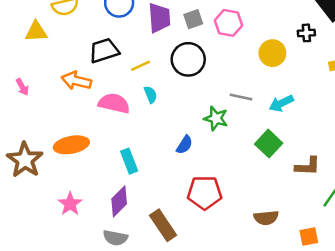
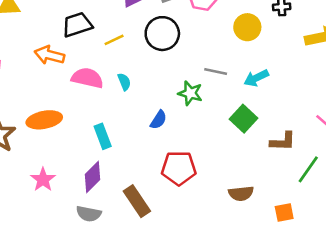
cyan semicircle: (151, 95) -> (124, 82), moved

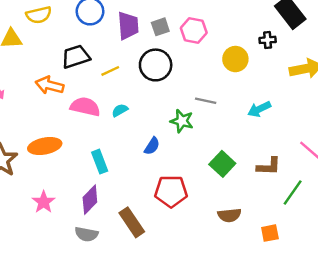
cyan arrow: (256, 78) -> (259, 109), moved
cyan semicircle: (124, 82) -> (120, 110), turned -98
green square: (244, 119) -> (222, 164), moved

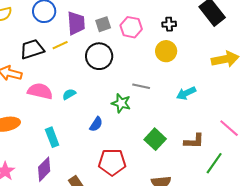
black cross: (268, 40) -> (169, 24), moved
yellow line: (110, 71) -> (60, 45), moved

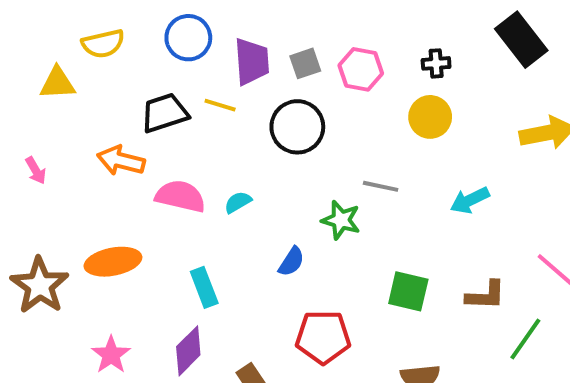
yellow line: (60, 45) -> (220, 105), turned 42
green square: (155, 139) -> (408, 291), turned -30

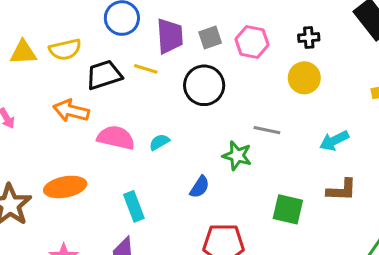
yellow semicircle: (103, 44) -> (65, 49), moved
brown L-shape: (486, 295) -> (342, 190), moved

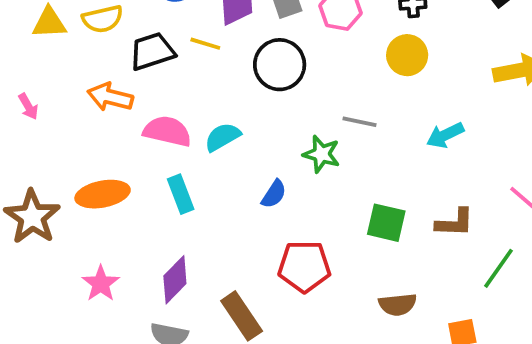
cyan semicircle: (159, 142) -> (222, 137), size x1.4
brown L-shape: (342, 190) -> (455, 223), moved
cyan rectangle: (134, 206) -> (181, 194), moved

